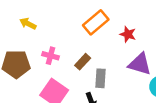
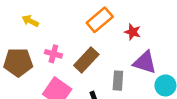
brown rectangle: (83, 62) -> (86, 60), size x1.5
gray rectangle: (100, 78) -> (118, 81), moved

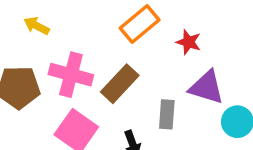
pink cross: (53, 54) -> (71, 75), size x1.6

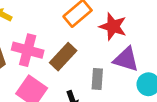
red star: (188, 42) -> (113, 26), size x1.5

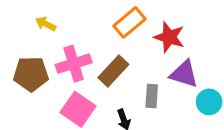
pink cross: (28, 50) -> (74, 64), turned -32

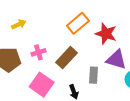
yellow arrow: (46, 24) -> (19, 24), turned 128
pink cross: (74, 64) -> (38, 52), size x0.6

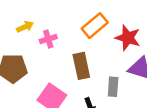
pink cross: (38, 52) -> (48, 39), moved
brown rectangle: (67, 58) -> (81, 66), turned -55

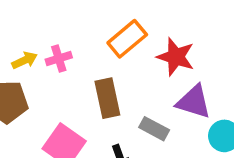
yellow arrow: (25, 27) -> (25, 60), moved
gray rectangle: (113, 87) -> (154, 129), turned -66

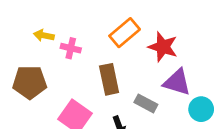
pink cross: (59, 59) -> (71, 48), turned 30
yellow arrow: (25, 60) -> (44, 35), moved, turned -144

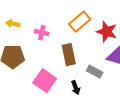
yellow arrow: (44, 35) -> (13, 24), moved

